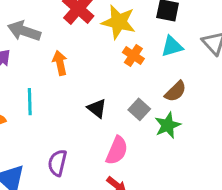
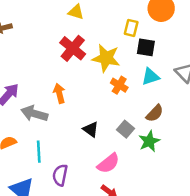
gray arrow: (24, 31) -> (34, 114), moved
cyan line: (30, 102) -> (39, 152), moved
pink semicircle: (117, 151) -> (108, 163), turned 30

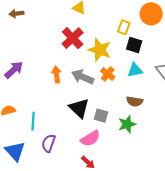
brown semicircle: (155, 113) -> (135, 101), turned 49
gray arrow: (34, 114) -> (83, 77), moved
black triangle: (91, 129) -> (79, 108), size x1.5
gray square: (125, 129) -> (101, 116), moved, turned -32

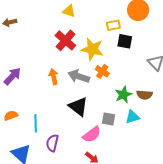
yellow rectangle: (124, 27) -> (113, 25), turned 64
cyan triangle: (135, 70) -> (132, 117), moved
brown semicircle: (135, 101) -> (145, 95), moved
gray square: (101, 116) -> (108, 119), moved
green star: (127, 124) -> (123, 95), moved

